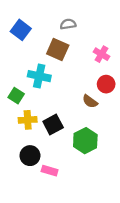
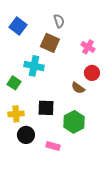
gray semicircle: (68, 24) -> (59, 21), turned 80
yellow cross: (28, 120) -> (16, 114), moved
black square: (53, 124) -> (46, 108), turned 30
pink rectangle: (50, 171) -> (53, 146), moved

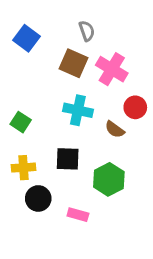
pink cross: (88, 47) -> (112, 69), moved, size x1.5
cyan cross: (34, 66) -> (78, 110), moved

